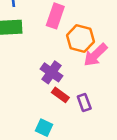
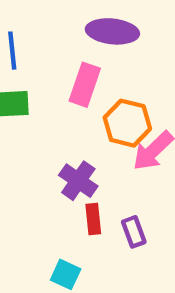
red rectangle: (60, 95) -> (93, 219), turned 48

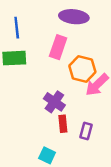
purple rectangle: (134, 232) -> (86, 131), turned 35

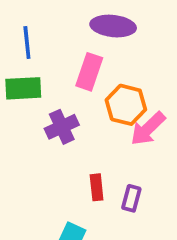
purple cross: (54, 102) -> (62, 127), moved, turned 30

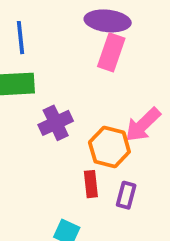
pink rectangle: (89, 72) -> (111, 52), moved
orange hexagon: (126, 105) -> (109, 147), moved

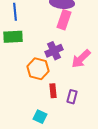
purple cross: (56, 123) -> (54, 51), moved
orange hexagon: (109, 147) -> (38, 69), moved

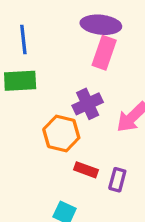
red rectangle: (53, 91) -> (86, 170), turned -64

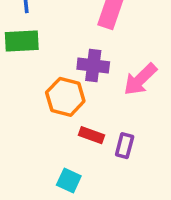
purple cross: (88, 104) -> (93, 65), turned 32

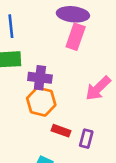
purple cross: (93, 65) -> (40, 78), moved

